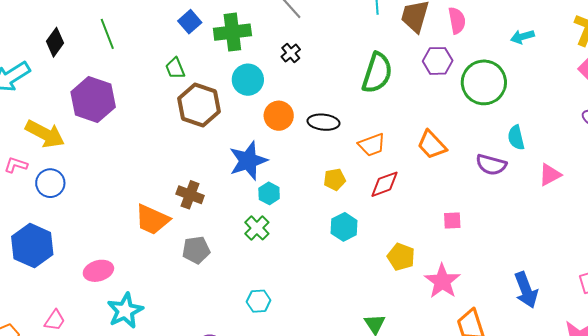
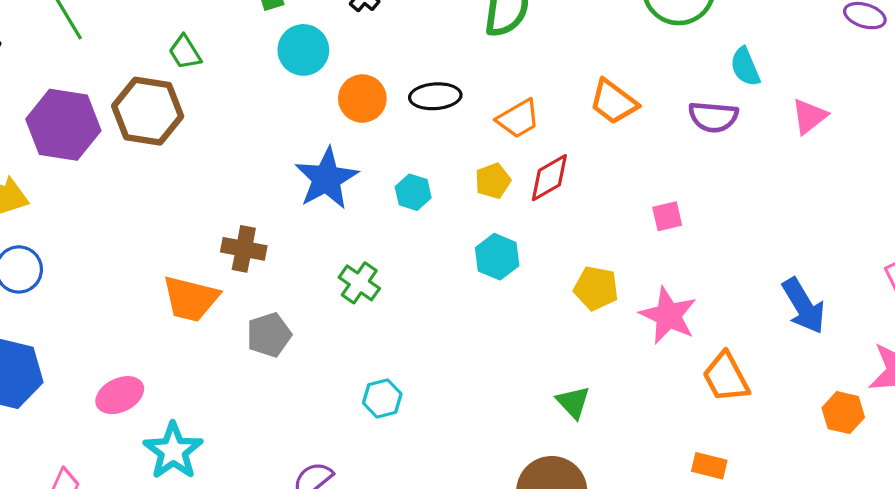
brown hexagon: (199, 105) -> (148, 111), moved
yellow pentagon: (335, 180) -> (493, 181), moved
cyan hexagon: (269, 193) -> (413, 192), moved

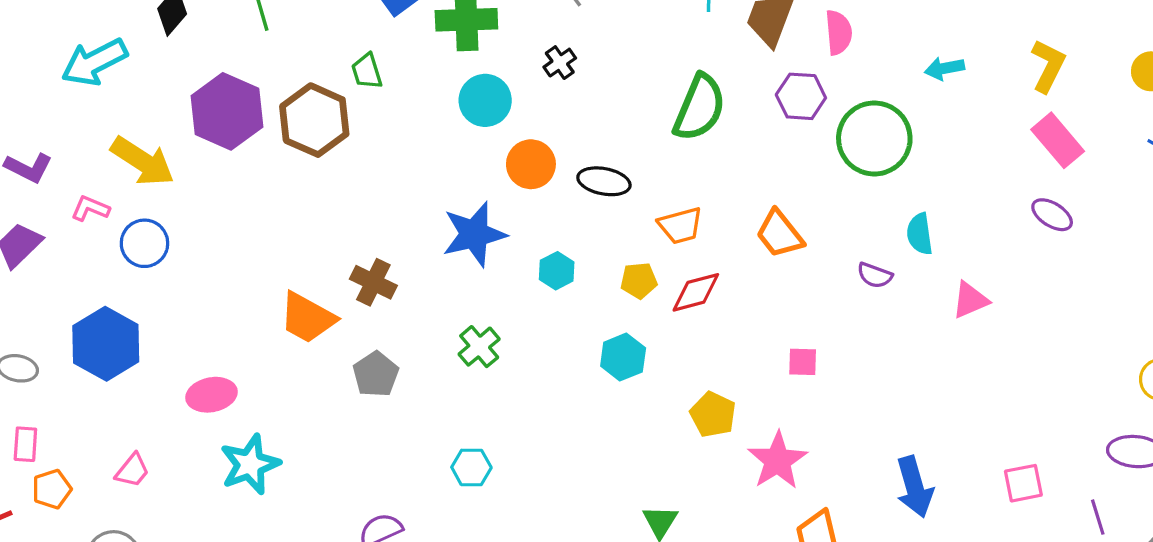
purple semicircle: (713, 117) -> (875, 275), size x0.7
gray pentagon: (269, 335) -> (376, 374), turned -30

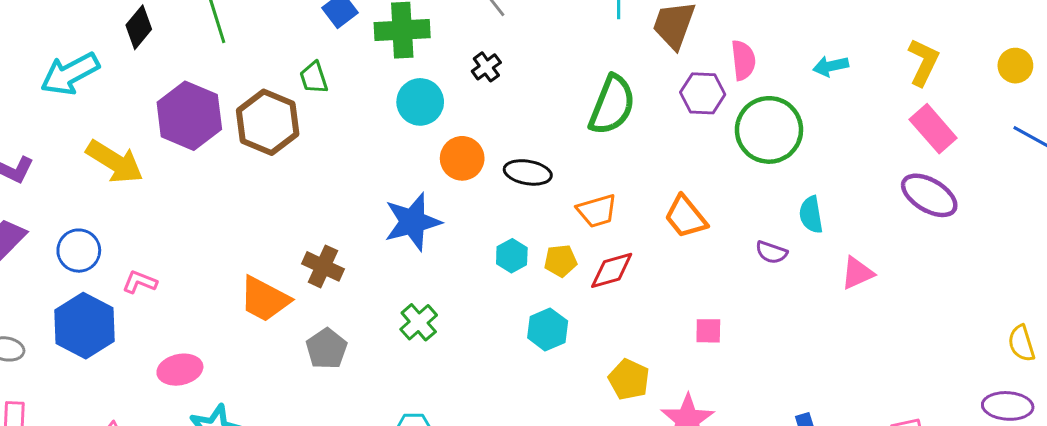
pink semicircle: (839, 32) -> (743, 60), moved
pink L-shape: (90, 208) -> (140, 282), moved
purple ellipse: (1052, 215) -> (929, 195), size x1.5
blue circle: (144, 243) -> (79, 251), moved
cyan hexagon: (557, 271) -> (512, 256), moved

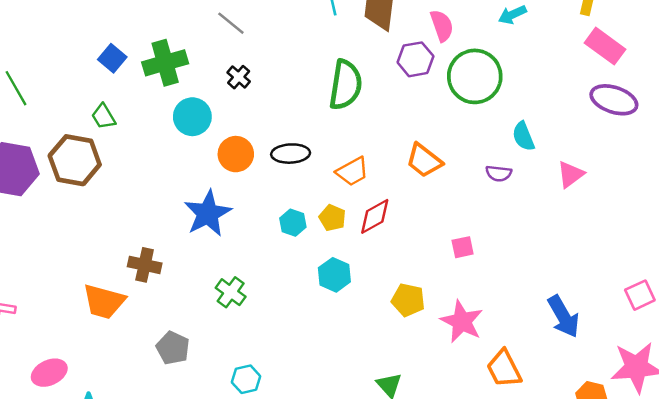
yellow pentagon: (561, 261) -> (332, 218), turned -30
gray pentagon: (327, 349) -> (173, 348), moved

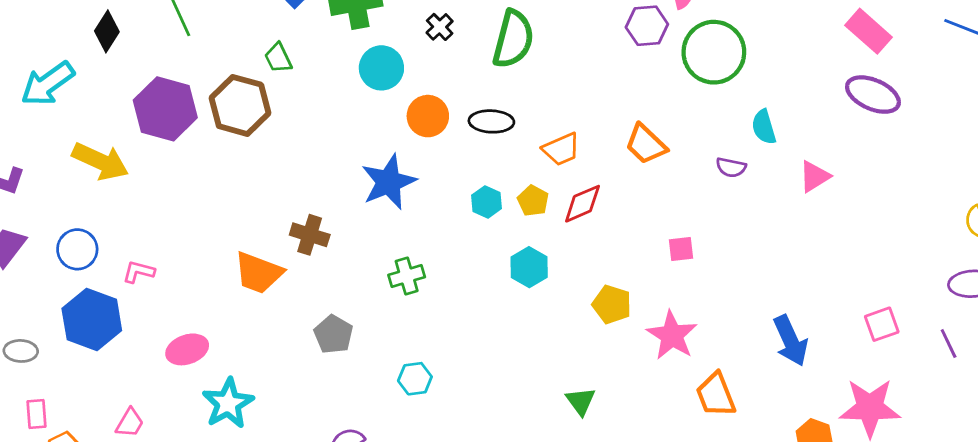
green semicircle: (346, 85) -> (513, 39), moved
green cross: (231, 292) -> (407, 276), turned 32

